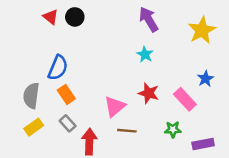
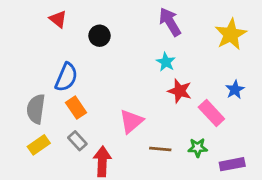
black circle: (75, 17) -> (99, 36), moved
red star: (149, 93) -> (180, 91), moved
brown line: (127, 131) -> (160, 149), moved

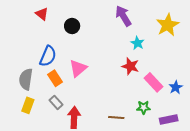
cyan star: (166, 62) -> (137, 43), moved
blue star: (235, 90) -> (176, 87), moved
pink triangle: (131, 121) -> (78, 68), moved
yellow rectangle: (39, 145) -> (28, 105), turned -35
brown line: (160, 149) -> (116, 118), moved

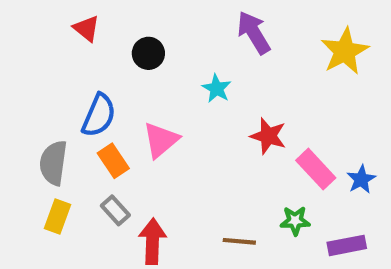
cyan star: (137, 43) -> (217, 88), moved

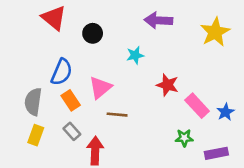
red triangle: (86, 29) -> (54, 18), size x1.5
purple arrow: (254, 33) -> (158, 20), turned -56
cyan star: (217, 88) -> (135, 55), turned 30
brown line: (239, 241) -> (117, 115), moved

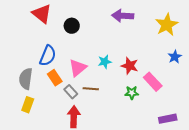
cyan star: (135, 55) -> (105, 62), moved
blue star: (225, 112) -> (175, 57), moved
gray rectangle: (72, 131) -> (71, 92), moved
green star: (184, 138) -> (132, 93), moved

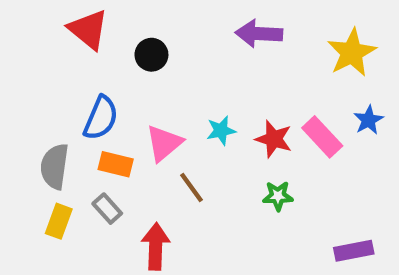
orange rectangle: (55, 78) -> (116, 164), turned -42
pink rectangle: (153, 82) -> (322, 137), moved
brown line: (91, 89) -> (191, 187), turned 49
gray rectangle: (71, 92) -> (107, 209), moved

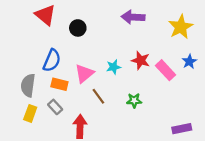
red star: (274, 139) -> (141, 60), moved
green star: (278, 196) -> (134, 100), moved

